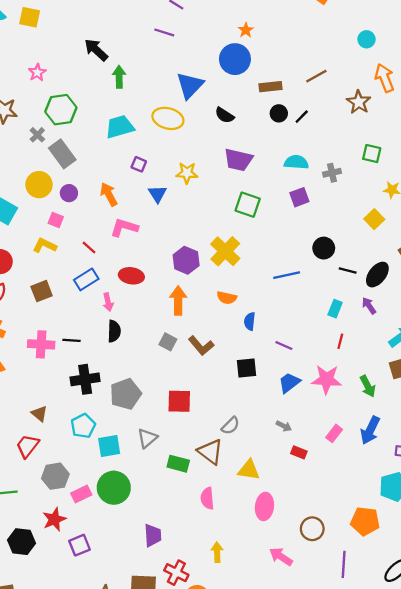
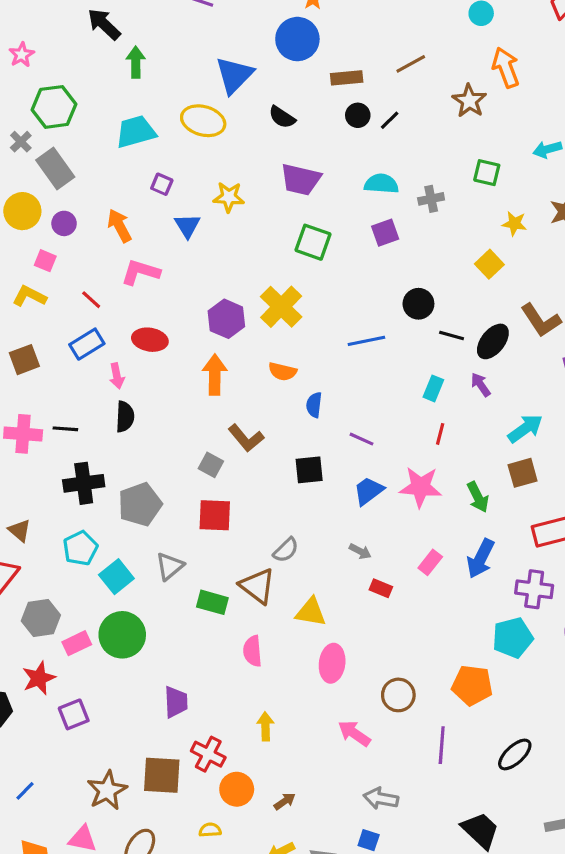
gray square: (168, 342) -> (211, 465), moved
cyan square: (109, 446) -> (116, 577), turned -30

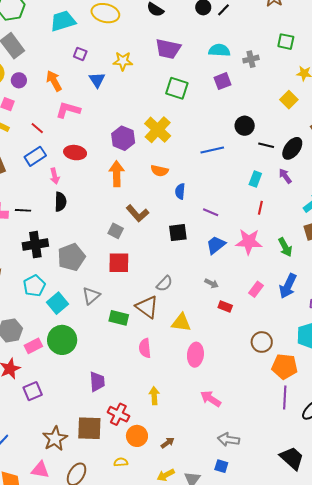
brown circle: (398, 695) -> (262, 342), moved
purple line: (442, 745) -> (285, 398), moved

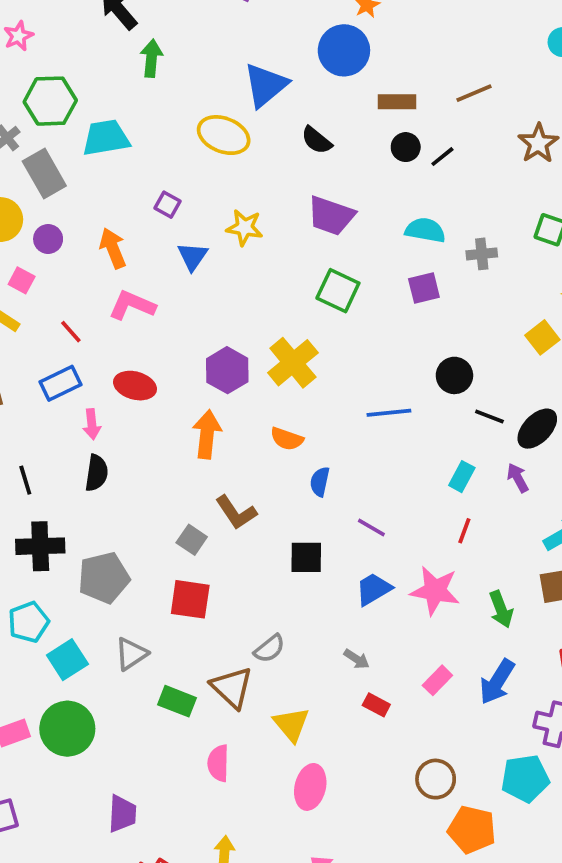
cyan trapezoid: (63, 21) -> (106, 138), moved
black line: (23, 210) -> (25, 480), turned 63
yellow triangle: (181, 323) -> (291, 724), turned 35

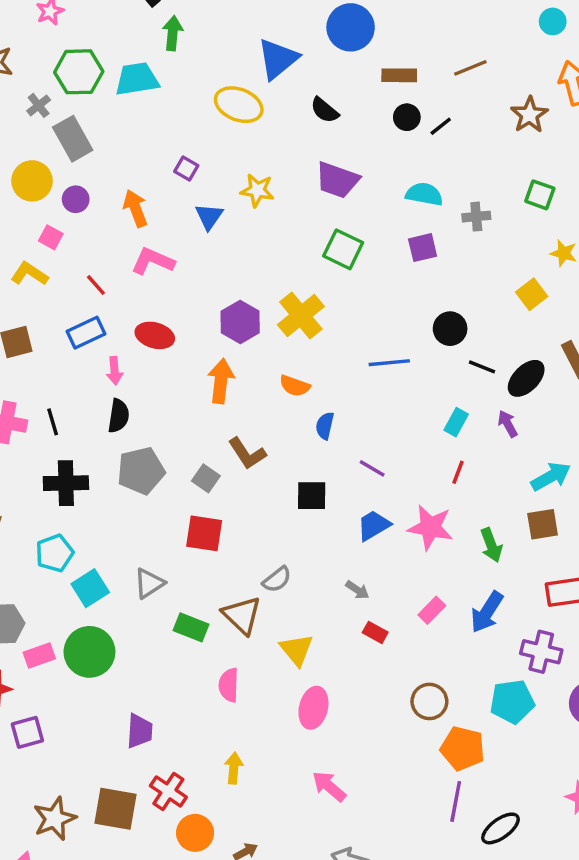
cyan trapezoid: (106, 138) -> (137, 79), moved
gray pentagon: (104, 578) -> (141, 471), moved

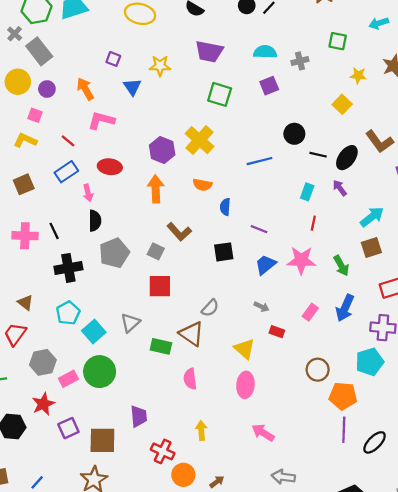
yellow triangle: (297, 650) -> (244, 349), moved
brown square: (116, 809) -> (102, 440), moved

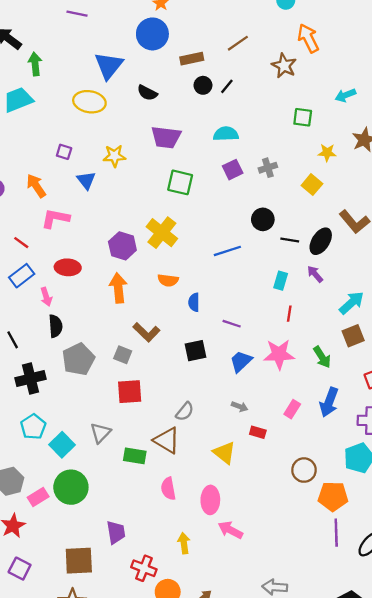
gray cross: (300, 61) -> (268, 168), moved
pink ellipse: (245, 385) -> (210, 500), moved
purple square: (68, 428) -> (20, 569), moved, turned -35
pink arrow: (263, 433) -> (230, 530), moved

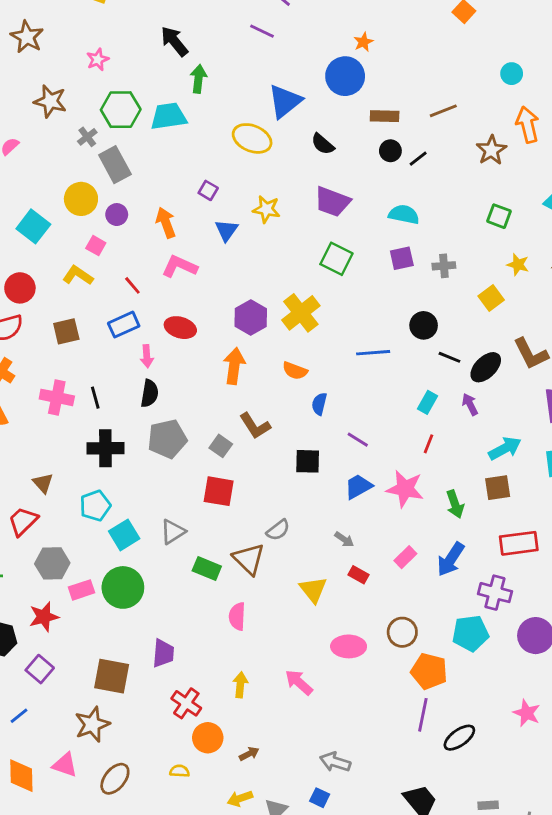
pink ellipse: (210, 500) -> (349, 646), moved, turned 76

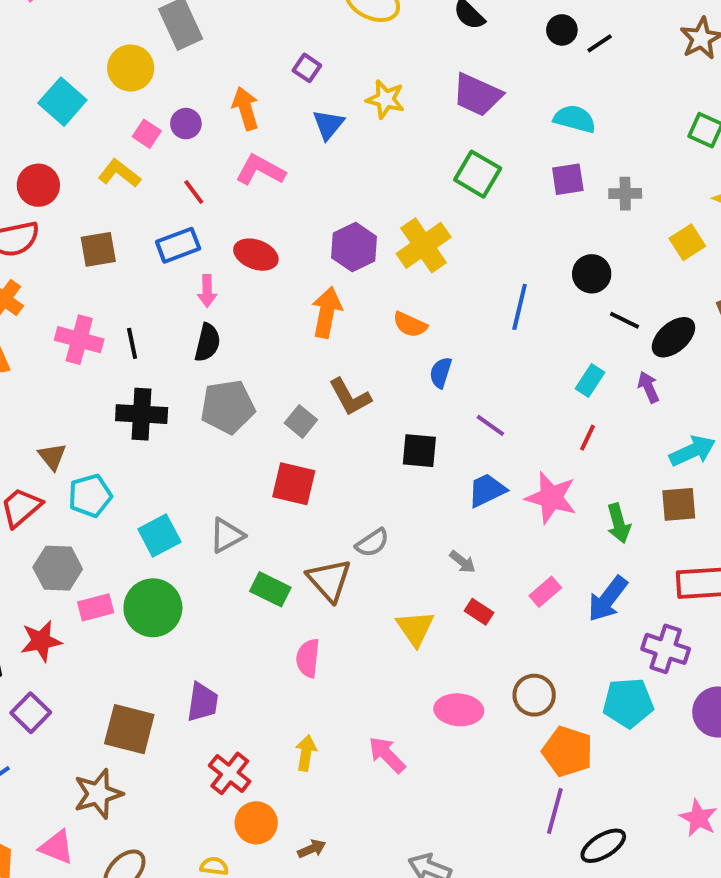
purple circle: (117, 215) -> (186, 124), moved
blue line: (373, 353) -> (520, 307), turned -76
cyan pentagon: (95, 506) -> (90, 496), moved

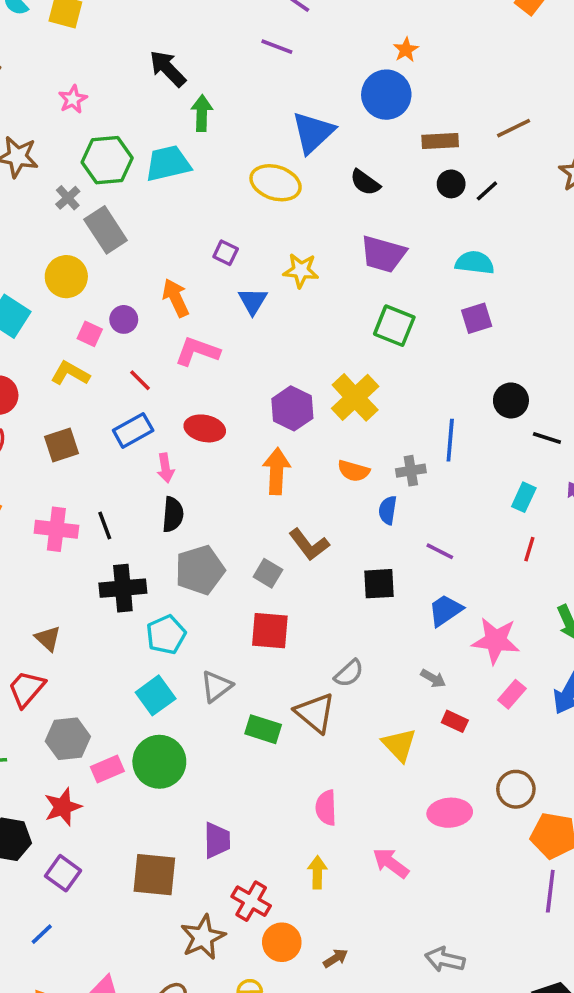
gray cross: (625, 194) -> (411, 471), moved
cyan pentagon: (90, 496) -> (166, 635), moved
pink star: (551, 498) -> (496, 641), moved
pink semicircle: (308, 658) -> (326, 808), moved
brown star: (98, 794) -> (203, 937), moved

